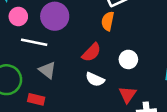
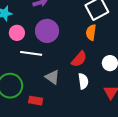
gray triangle: (47, 70) -> (52, 77), moved
white semicircle: (95, 79) -> (83, 81), turned -119

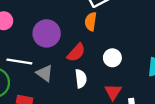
purple circle: (47, 31) -> (47, 33), moved
white line: (31, 53) -> (19, 61), moved

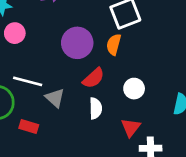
purple circle: (47, 33) -> (77, 43), moved

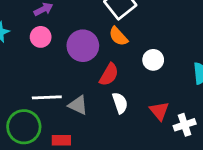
pink circle: (15, 33) -> (41, 37), moved
orange semicircle: (114, 44) -> (118, 36), turned -40
white circle: (134, 89) -> (153, 60), moved

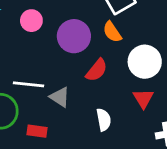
white circle: (153, 60) -> (145, 62), size x1.5
white semicircle: (120, 103) -> (104, 120), moved
red triangle: (159, 111) -> (143, 98), moved

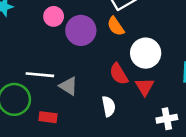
pink circle: (31, 21) -> (54, 16), moved
red semicircle: (97, 70) -> (119, 74), moved, turned 110

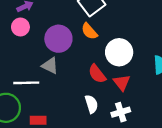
pink circle: (54, 16) -> (20, 27), moved
gray triangle: (68, 86) -> (50, 66), moved
white cross: (167, 119) -> (121, 112), moved

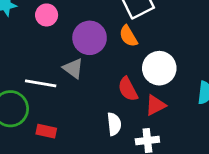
red triangle: (122, 83) -> (155, 105), turned 30

